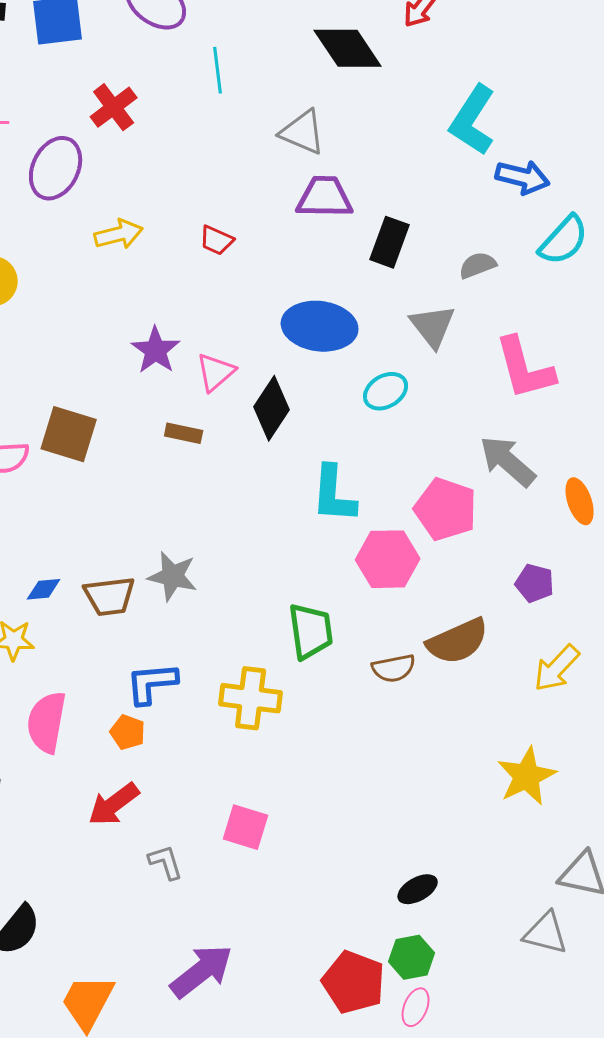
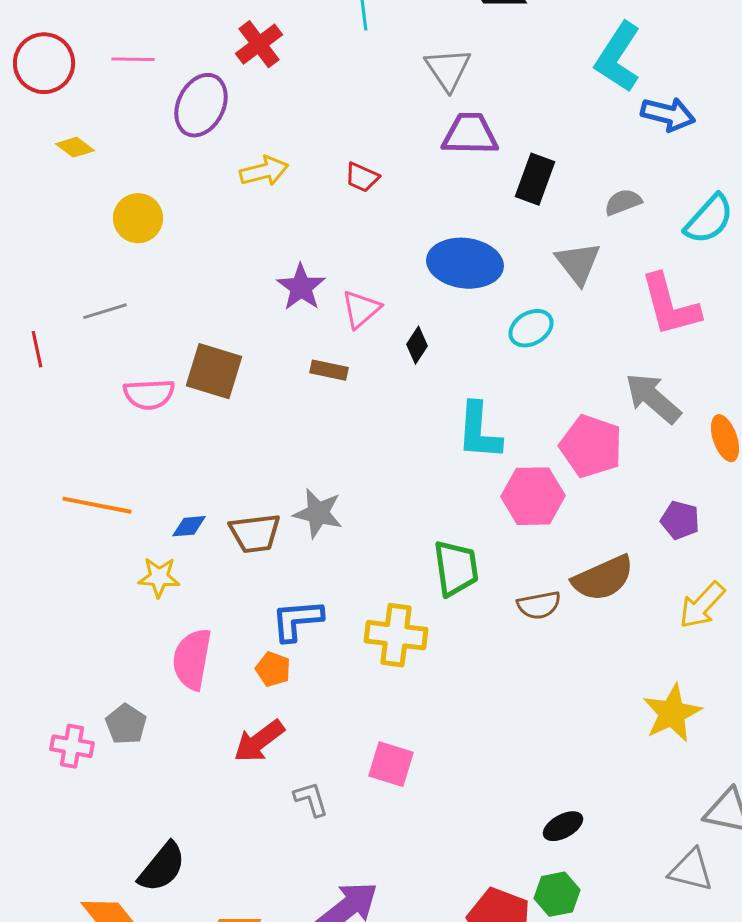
gray triangle: (303, 132) -> (448, 69), turned 33
cyan semicircle: (564, 240) -> (709, 219), moved
black diamond: (272, 408) -> (417, 345), size x0.6

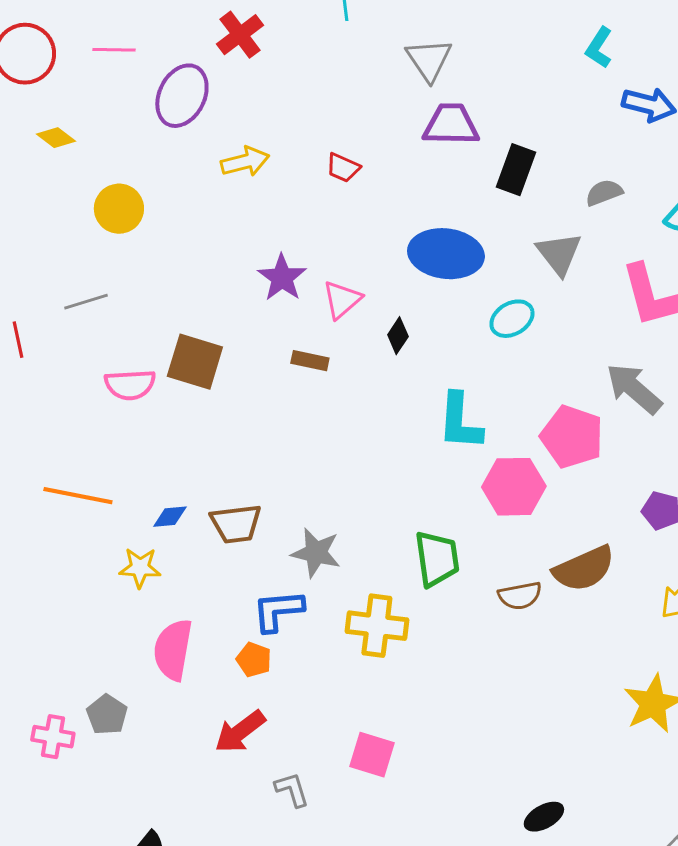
cyan L-shape: (618, 57) -> (599, 48), size x0.6
gray star: (318, 513) -> (316, 553), moved

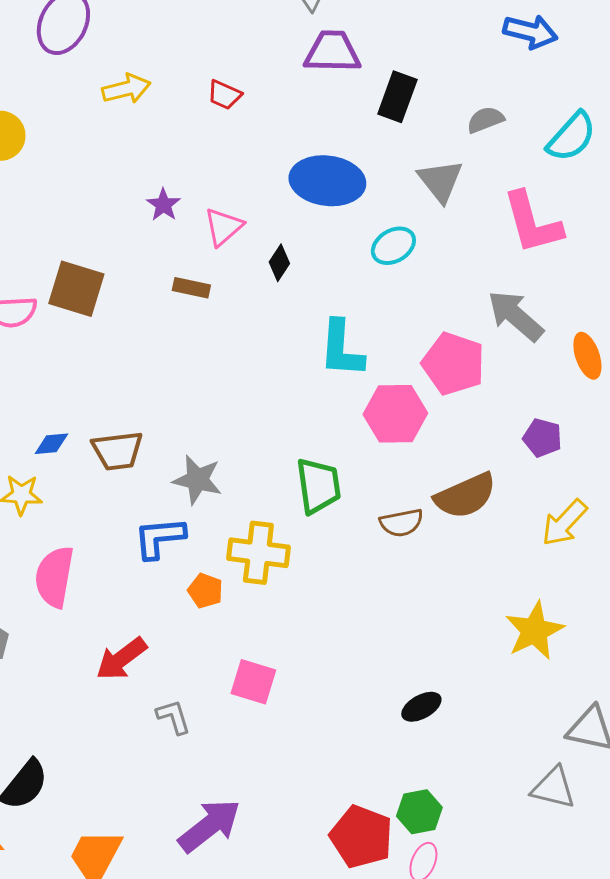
purple star: (282, 278) -> (163, 205), size x0.7
orange pentagon: (254, 660) -> (205, 591), moved
black ellipse: (544, 817) -> (421, 707), moved

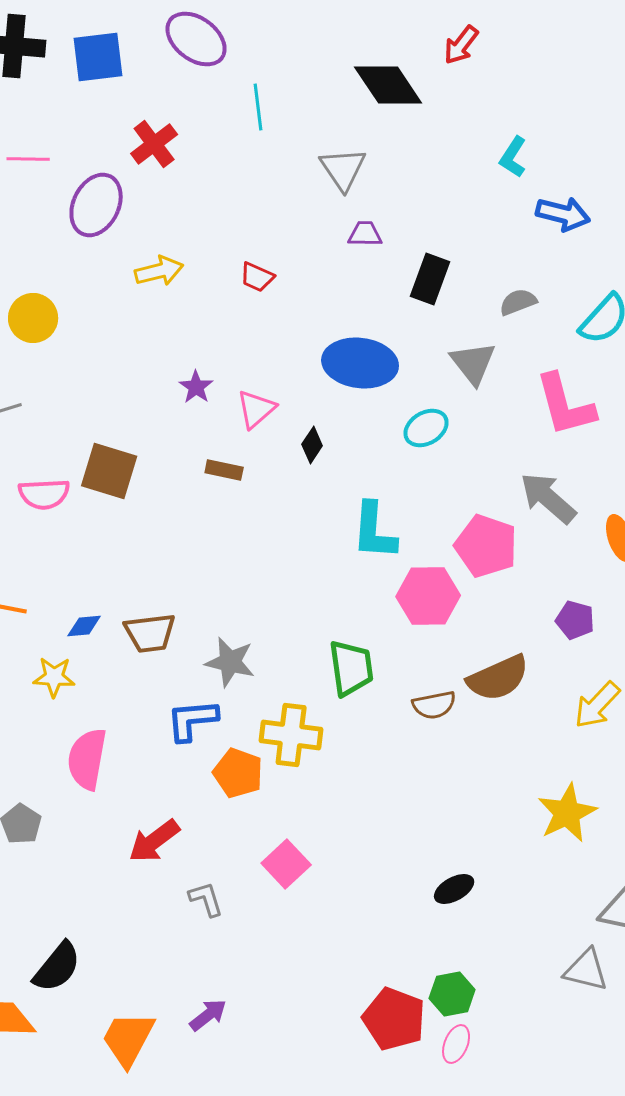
purple trapezoid: (332, 52) -> (365, 234), size x0.6
orange pentagon: (205, 591) -> (238, 773), size x1.4
pink square: (253, 682) -> (286, 864), turned 30
purple arrow: (209, 826) -> (208, 1015), moved, size x0.6

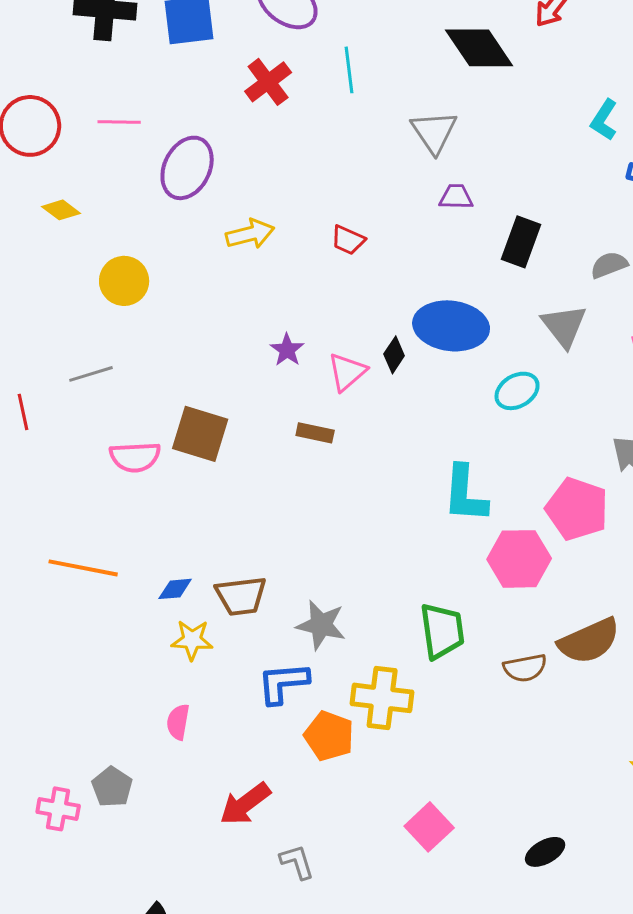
red cross: (154, 144) -> (268, 82), moved
black diamond: (312, 445) -> (394, 355), moved
yellow star: (54, 677) -> (192, 640), moved
pink semicircle: (87, 759) -> (178, 722), size x0.6
pink square: (286, 864) -> (429, 827), moved

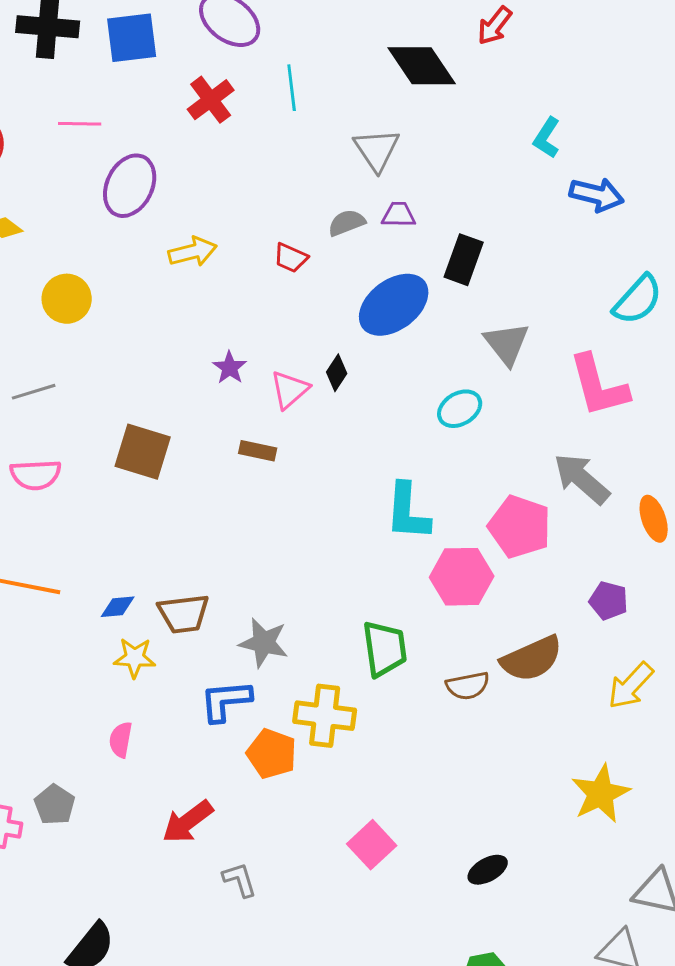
pink line: (119, 122) -> (80, 124), moved
gray semicircle: (609, 265) -> (347, 223), moved
blue ellipse: (451, 326) -> (394, 305), moved, turned -44
pink semicircle: (135, 457) -> (36, 475), moved

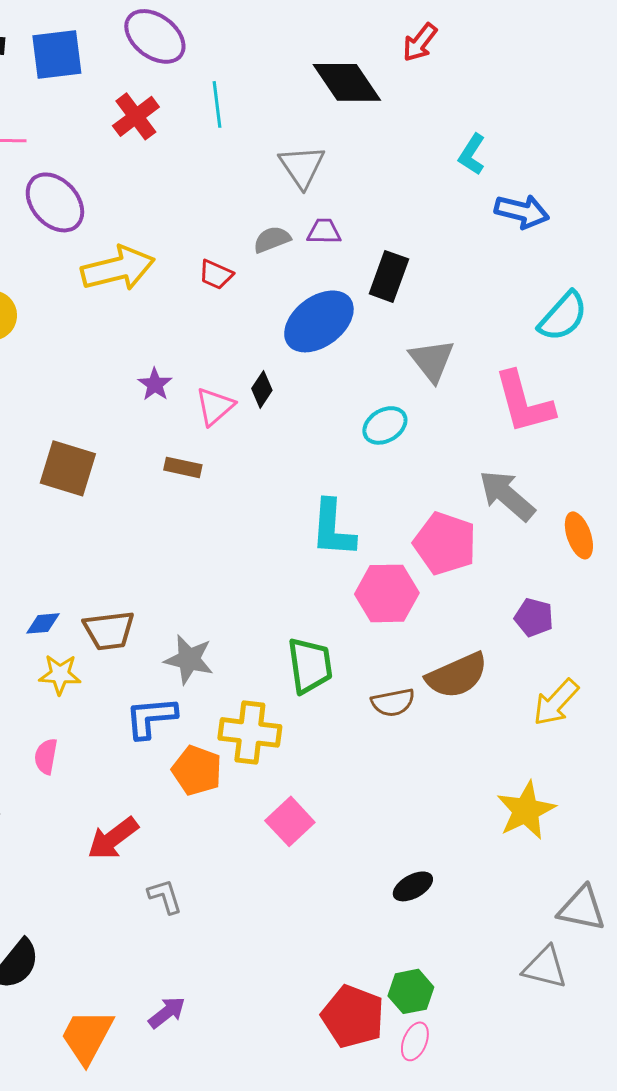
purple ellipse: (130, 186) -> (55, 202), turned -68
yellow arrow: (193, 252) -> (118, 268), size x1.5
pink square: (372, 845) -> (290, 821), moved

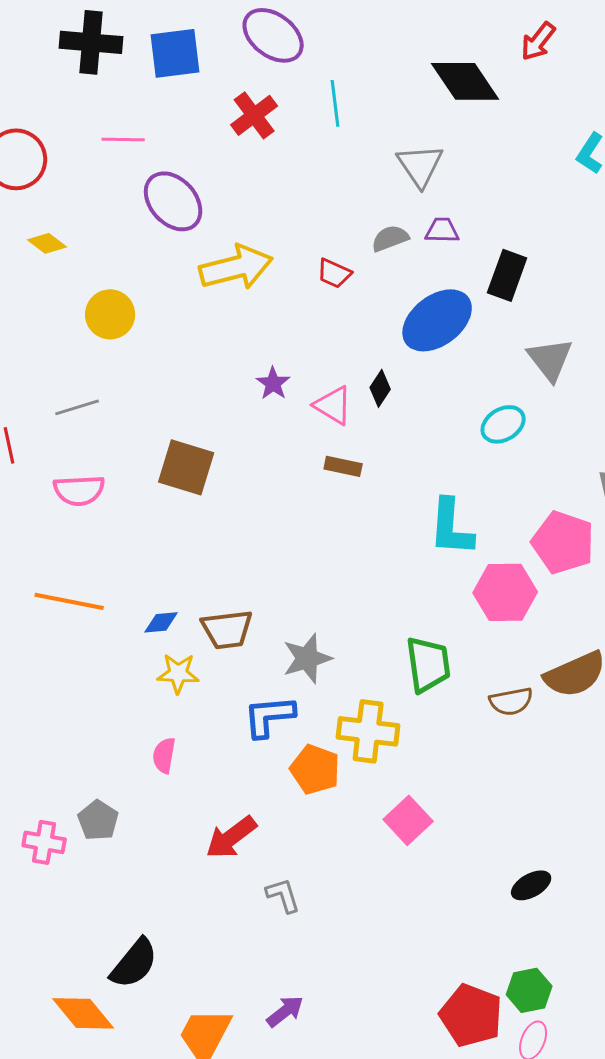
pink triangle: (215, 406) -> (333, 405), turned -48
brown rectangle: (183, 467) -> (343, 466), moved
gray star: (189, 659) -> (307, 658), turned -30

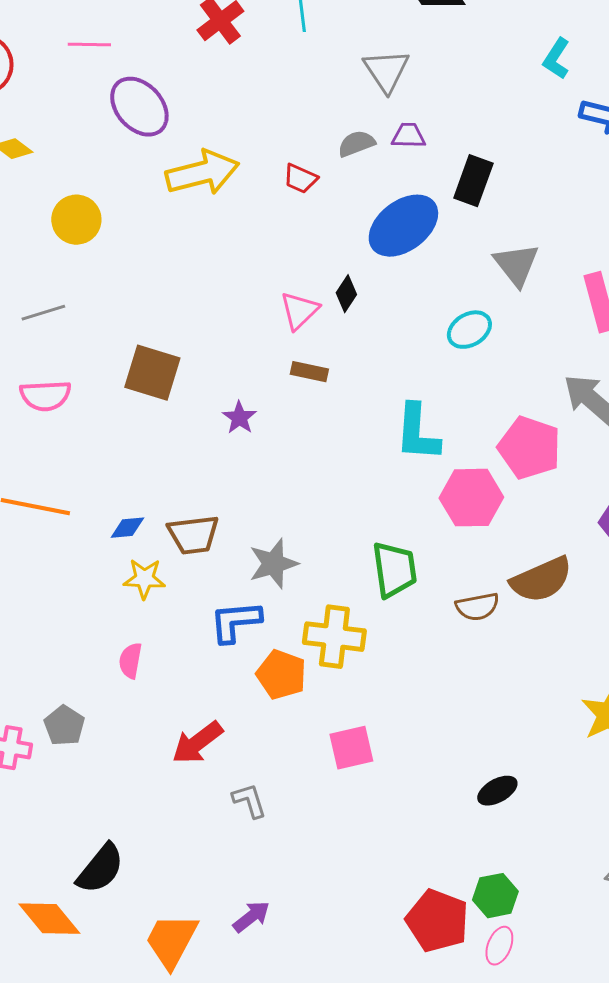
purple star: (273, 383) -> (239, 418), moved
pink triangle: (333, 405) -> (299, 311), turned 45
pink square: (408, 820) -> (351, 748), moved, turned 30

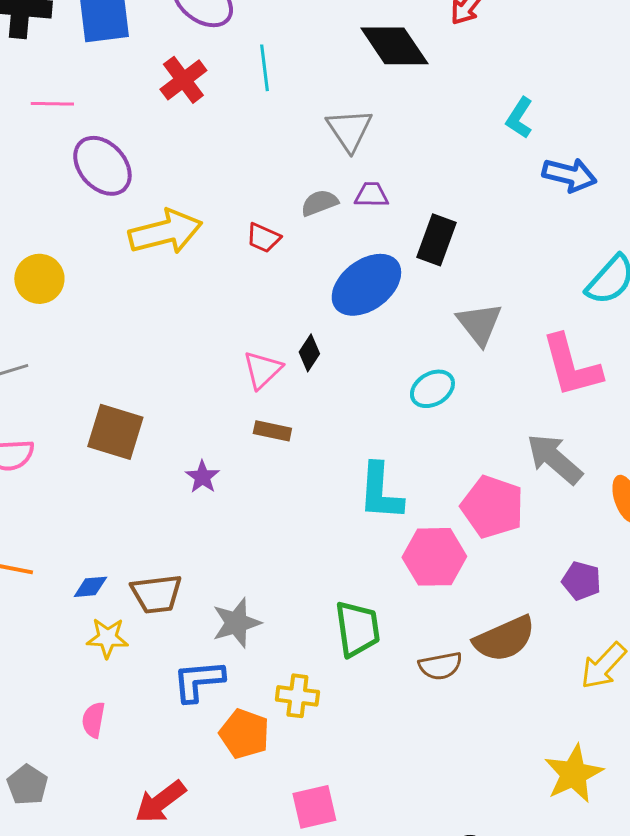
yellow cross: (334, 637) -> (297, 696), size x0.7

